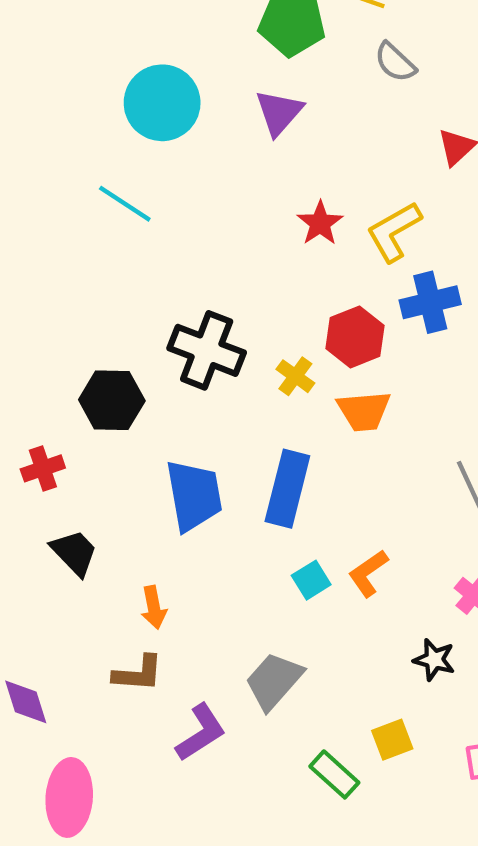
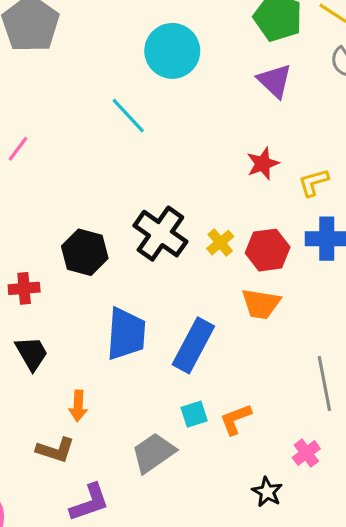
purple triangle: (279, 112) -> (275, 81), moved, turned -42
yellow L-shape: (394, 232) -> (314, 182), size x0.7
yellow cross: (295, 376) -> (220, 243), moved
gray trapezoid: (274, 681) -> (153, 453), moved

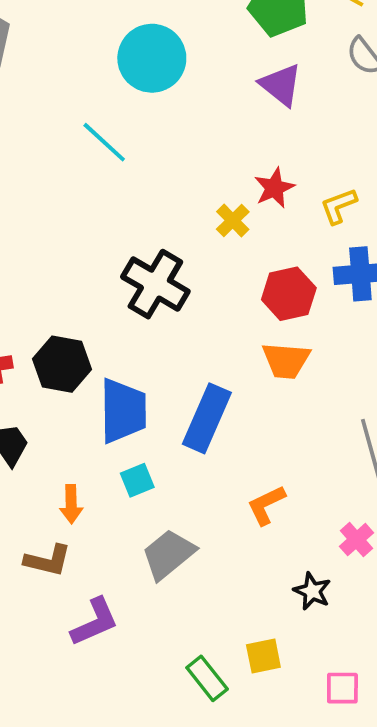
yellow cross: (220, 243) -> (233, 221), moved
black hexagon: (85, 252) -> (62, 364), moved
cyan square: (194, 414) -> (137, 480), moved

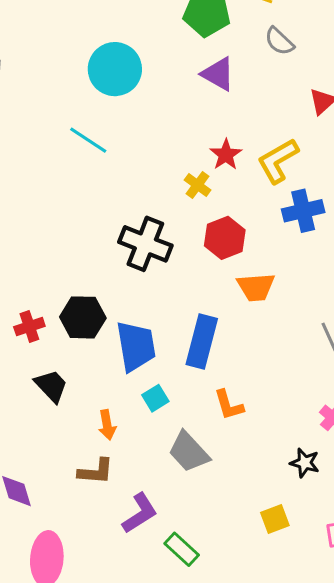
yellow L-shape: (339, 206) -> (278, 161), size x1.5
red hexagon: (289, 294) -> (225, 238), moved
orange L-shape: (266, 505) -> (229, 405), moved, turned -72
gray trapezoid: (168, 554) -> (189, 452), turned -84
green rectangle: (207, 678) -> (182, 549), moved

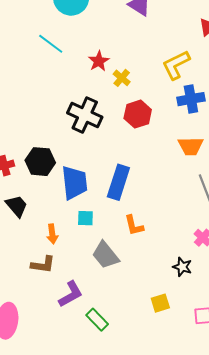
red star: (226, 155) -> (99, 61), moved
orange trapezoid: (256, 287) -> (191, 146), moved
cyan square: (155, 398) -> (85, 218), turned 30

